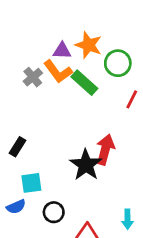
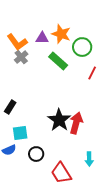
orange L-shape: (58, 72) -> (17, 42), moved
red arrow: (105, 150) -> (76, 123), moved

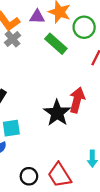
red arrow: (76, 123) -> (77, 100), moved
black circle: (36, 154) -> (29, 176), moved

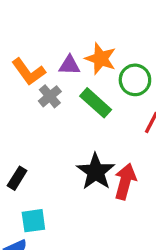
gray cross: (13, 39) -> (50, 96), moved
black star: (57, 113) -> (96, 172), moved

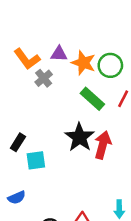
orange star: (101, 59) -> (83, 63), moved
green rectangle: (96, 103) -> (92, 99), moved
cyan square: (33, 221) -> (36, 160), moved

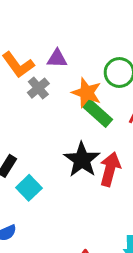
orange star: (83, 63) -> (87, 93), moved
cyan square: (36, 160) -> (29, 188), turned -36

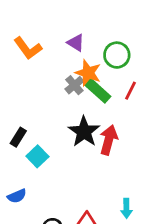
purple triangle: (57, 58) -> (76, 43), moved, turned 30
gray cross: (38, 88) -> (74, 85), moved

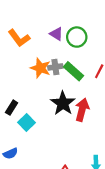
green circle: (117, 55) -> (77, 37), moved
orange star: (88, 73) -> (40, 68), moved
gray cross: (74, 85) -> (55, 67), turned 32

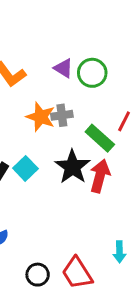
green rectangle: (74, 71) -> (100, 138), moved
cyan square: (27, 123) -> (25, 168), moved

